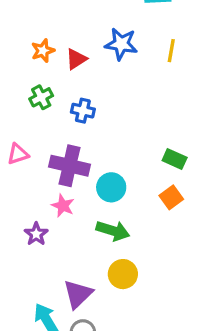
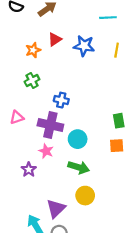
red triangle: (76, 59) -> (55, 39), moved
blue cross: (83, 111) -> (61, 100), moved
green rectangle: (175, 159) -> (119, 121), turned 56
orange square: (171, 197) -> (117, 146), turned 32

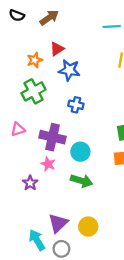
blue star: (84, 46) -> (69, 70), moved
green cross: (32, 81) -> (34, 91), size x1.5
blue cross: (61, 100) -> (76, 105), moved
yellow circle: (85, 196) -> (88, 227), moved

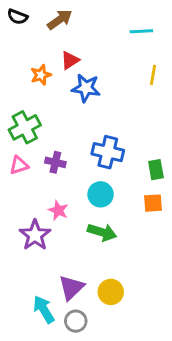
green cross: (34, 91) -> (25, 127), moved
blue cross: (76, 105) -> (108, 152), moved, size x1.5
purple cross: (53, 137) -> (55, 162), moved, size x0.6
purple star: (30, 183) -> (35, 235), size x1.5

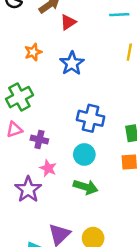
red triangle: (70, 60) -> (68, 22), moved
blue star: (86, 88) -> (72, 63), turned 30
purple cross: (55, 162) -> (39, 140), moved

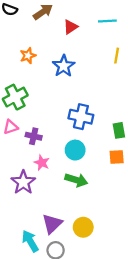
red triangle: (68, 22) -> (71, 27), moved

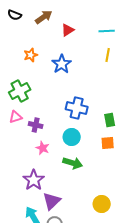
cyan line: (107, 21) -> (107, 31), moved
purple star: (23, 182) -> (34, 180), moved
yellow circle: (83, 227) -> (102, 204), moved

